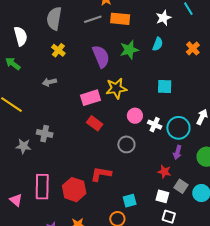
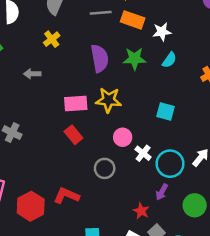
white star: (164, 18) -> (162, 32), moved

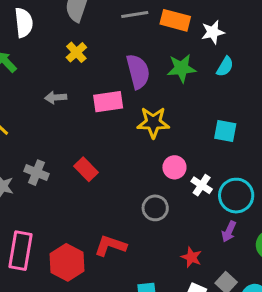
pink rectangle: (76, 104) -> (108, 102), moved
red rectangle: (73, 135) -> (86, 169), moved
red star: (141, 211) -> (191, 257), moved

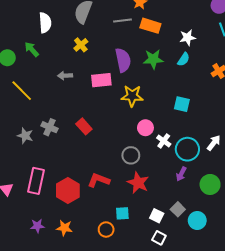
white star: (213, 32) -> (188, 38), moved
red star: (191, 257) -> (138, 183), moved, size x1.5

